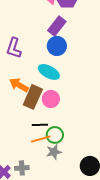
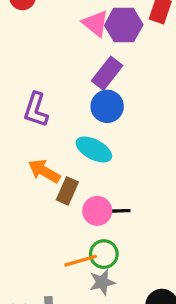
brown rectangle: (33, 97) -> (67, 191), size x0.7
pink circle: (51, 99) -> (97, 211), moved
black line: (40, 125) -> (117, 211), moved

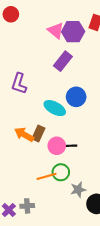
blue circle: (107, 106) -> (76, 97), moved
orange arrow: (44, 171) -> (24, 135), moved
gray star: (102, 282) -> (78, 190), moved

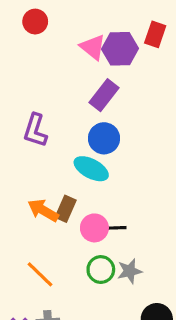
red circle: (11, 14) -> (35, 22), moved
blue circle: (76, 97) -> (104, 138), moved
orange line: (47, 176) -> (40, 274), moved, turned 60
gray star: (78, 190) -> (130, 271), moved

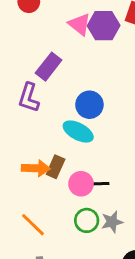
purple rectangle: (104, 95) -> (49, 67), moved
orange arrow: (43, 210) -> (36, 168), turned 152

